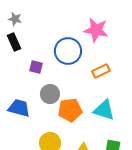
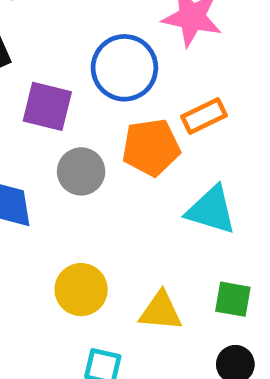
purple square: (36, 67) -> (47, 106), size x1.5
orange pentagon: (70, 110) -> (151, 147), moved

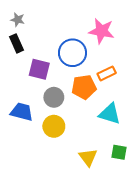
yellow circle: (81, 290) -> (54, 126), moved
yellow triangle: (161, 311) -> (88, 157), turned 48

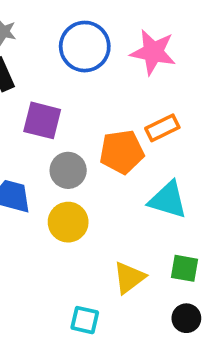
blue circle: (72, 53) -> (85, 47), moved
yellow triangle: (88, 157) -> (129, 278), turned 30

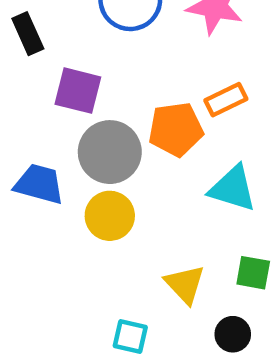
gray circle: (68, 170) -> (110, 152), size x1.4
yellow triangle: (129, 278) -> (185, 284), turned -36
black circle: (186, 318) -> (233, 334), moved

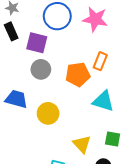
purple square: (78, 91) -> (37, 43), moved
orange rectangle: (226, 100) -> (100, 61), turned -42
gray circle: (110, 152) -> (41, 69), moved, size x0.7

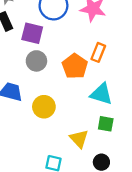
orange pentagon: (78, 74) -> (75, 66), turned -30
green square: (113, 139) -> (106, 124), moved

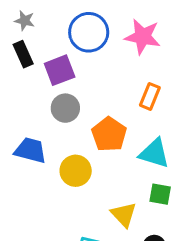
purple square: (32, 33) -> (60, 70), turned -35
orange pentagon: (75, 66) -> (109, 134), moved

